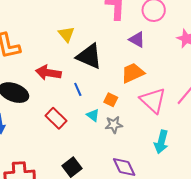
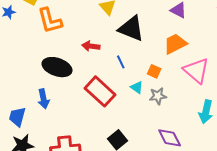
red arrow: (48, 73) -> (91, 46), size x0.7
red rectangle: (56, 118) -> (100, 91), size x1.4

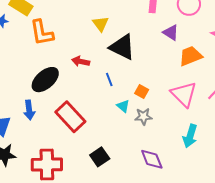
orange trapezoid: (175, 44) -> (191, 56), moved
black ellipse: (57, 67) -> (45, 80), turned -64
red rectangle: (100, 91) -> (70, 117), moved

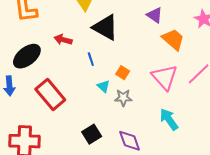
orange trapezoid: (191, 56) -> (173, 39), turned 60
cyan arrow: (190, 136) -> (169, 119), turned 125
black square: (100, 157) -> (92, 134), moved

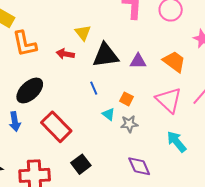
purple triangle: (155, 15) -> (138, 61), moved, turned -30
black triangle: (105, 27) -> (106, 55), turned -32
red arrow: (63, 40) -> (65, 54), moved
black square: (92, 134) -> (81, 164), moved

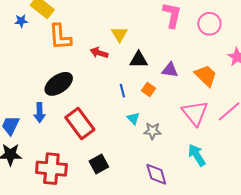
black triangle: (106, 55) -> (139, 60), size x0.7
orange square: (127, 99) -> (149, 89), moved

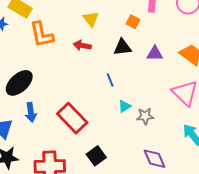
yellow triangle: (119, 34) -> (91, 19), moved
black ellipse: (59, 84) -> (19, 83), moved
orange square: (149, 89) -> (133, 22), moved
cyan triangle: (133, 118) -> (125, 106), turned 48

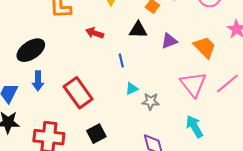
red arrow: (82, 45) -> (95, 33), moved
purple triangle: (155, 54) -> (169, 41), turned -30

